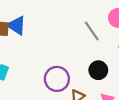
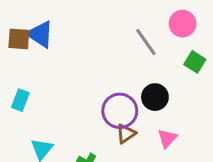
purple circle: (57, 79) -> (120, 111), moved

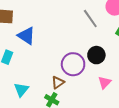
blue triangle: (40, 34) -> (26, 36), moved
brown triangle: (126, 134) -> (58, 82), moved

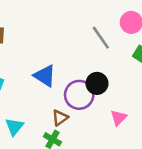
blue triangle: (26, 36) -> (45, 76), moved
black circle: (96, 55) -> (97, 83), moved

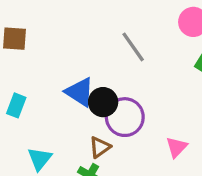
gray line: (101, 38) -> (133, 47), moved
black circle: (97, 83) -> (103, 102), moved

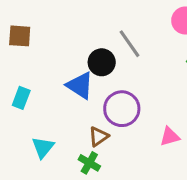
black circle: (103, 102) -> (102, 62), moved
pink triangle: (177, 147) -> (170, 137), turned 30

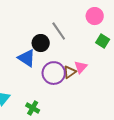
brown triangle: (99, 137) -> (70, 72), moved
pink triangle: (170, 137) -> (81, 67), moved, turned -32

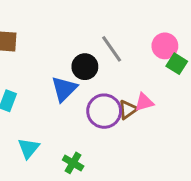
pink circle: (95, 16) -> (165, 46), moved
blue triangle: (27, 58) -> (64, 89), turned 42
pink triangle: (81, 67) -> (144, 102), turned 32

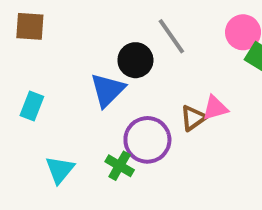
purple circle: (104, 111) -> (147, 140), moved
green cross: (73, 163) -> (120, 166), moved

